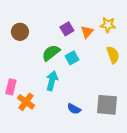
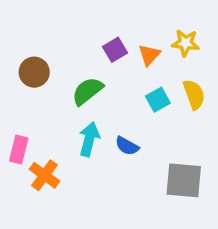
brown circle: (20, 32) -> (34, 72), moved
cyan square: (72, 58) -> (158, 100), moved
blue semicircle: (74, 109) -> (127, 146), moved

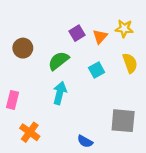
cyan square: (158, 100) -> (97, 70), moved
blue semicircle: (127, 146) -> (85, 141), moved
orange cross: (44, 175) -> (30, 132), moved

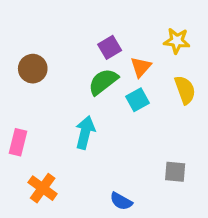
orange triangle: (100, 37) -> (141, 67), moved
green semicircle: (59, 61) -> (103, 82), moved
gray square: (123, 121) -> (175, 172), size x0.6

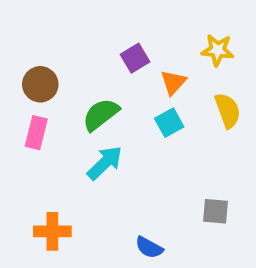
green semicircle: (103, 82) -> (101, 115), moved
cyan arrow: (85, 132) -> (105, 163), turned 32
pink rectangle: (18, 142) -> (36, 133), moved
orange cross: (43, 188) -> (52, 231), turned -36

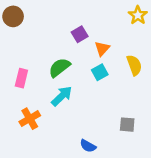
yellow star: (218, 50) -> (138, 15), moved, turned 30
brown circle: (40, 84) -> (13, 16), moved
orange cross: (52, 231) -> (30, 119), moved, turned -30

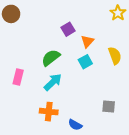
pink rectangle: (21, 78) -> (18, 77), moved
orange cross: (30, 119) -> (49, 112), moved, turned 36

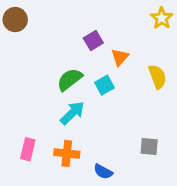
cyan square: (85, 62) -> (104, 85), moved
pink rectangle: (18, 77) -> (28, 149), moved

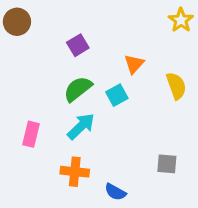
purple square: (93, 40) -> (78, 45), moved
pink rectangle: (28, 149) -> (31, 134), moved

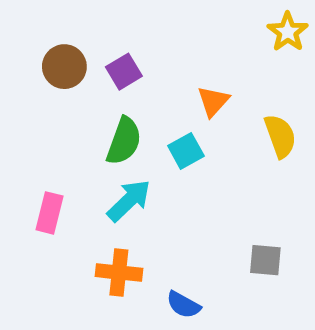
brown circle: (17, 22) -> (64, 67), moved
green semicircle: (78, 89) -> (124, 141), turned 148

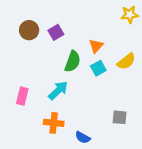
yellow star: (288, 32) -> (130, 15), turned 30
yellow semicircle: (280, 136) -> (126, 61), turned 72
green semicircle: (124, 141) -> (73, 61), moved
cyan square: (186, 151) -> (98, 68), moved

